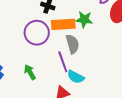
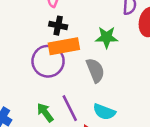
orange rectangle: (63, 24) -> (64, 46), moved
purple line: (63, 62) -> (70, 108), moved

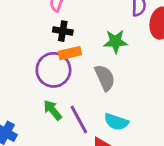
orange rectangle: (64, 46) -> (70, 53), size x0.7
green arrow: (45, 112) -> (53, 110), moved

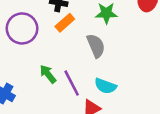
orange rectangle: (70, 53) -> (65, 23), turned -30
purple circle: (53, 70) -> (22, 28), moved

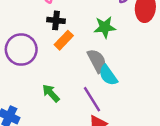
purple line: (72, 83) -> (92, 99), moved
cyan semicircle: (105, 86) -> (108, 75), moved, turned 40

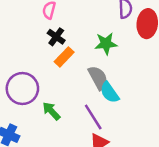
black cross: (56, 20) -> (56, 37), turned 30
purple circle: (21, 50) -> (22, 89), moved

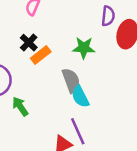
black cross: (56, 37) -> (29, 43), moved
purple line: (93, 117) -> (78, 131), moved

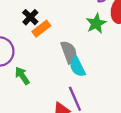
green star: (84, 48) -> (96, 23), moved, turned -30

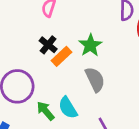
green star: (96, 23) -> (90, 45), moved
cyan semicircle: (77, 67) -> (68, 108), moved

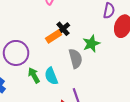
black cross: (48, 45) -> (63, 29), moved
green star: (90, 45) -> (91, 44), moved

